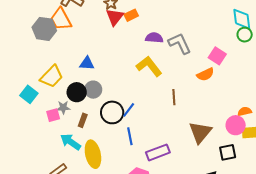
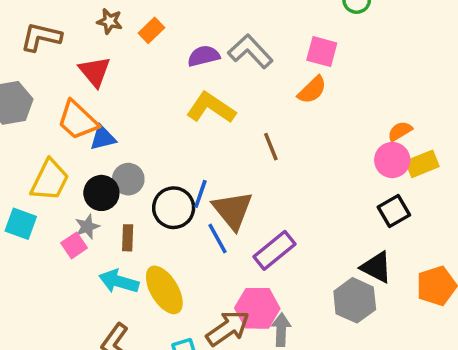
red triangle: (115, 17) -> (95, 72), moved
orange trapezoid: (61, 19) -> (78, 120), moved
brown triangle: (200, 132) -> (233, 210), moved

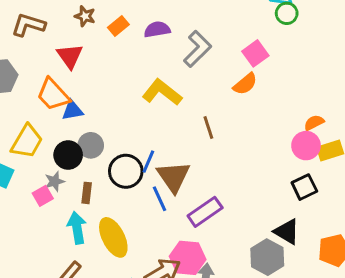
gray L-shape: (250, 51) -> (197, 49), turned 84
pink square: (322, 52) -> (255, 53), turned 35
purple semicircle: (204, 56) -> (157, 29), moved
cyan arrow: (119, 281) -> (77, 228), turned 60

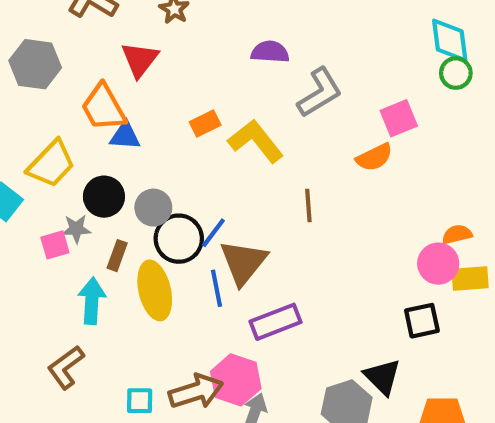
orange rectangle: (118, 26) -> (205, 124), moved
gray circle: (91, 145) -> (153, 208), moved
yellow ellipse: (113, 237) -> (155, 290), moved

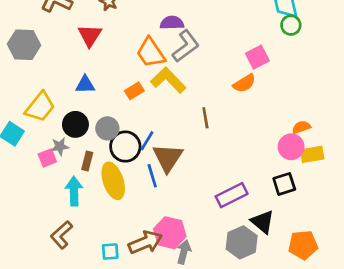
gray L-shape: (320, 93) -> (186, 46), moved
orange trapezoid: (103, 107) -> (151, 53), moved
orange rectangle: (205, 124) -> (134, 91), moved
purple rectangle: (275, 322) -> (232, 195), moved

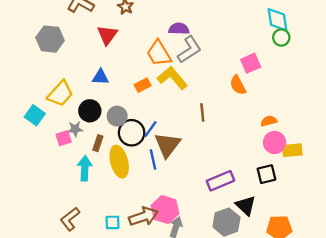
orange semicircle: (244, 83) -> (238, 85), turned 90
orange semicircle: (301, 127) -> (269, 121), moved
brown L-shape: (61, 235) -> (70, 219), moved

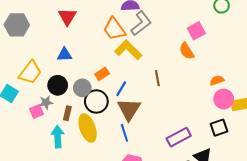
orange rectangle: (143, 85) -> (102, 74), moved
blue line: (151, 129) -> (121, 89), moved
blue line: (153, 159) -> (124, 133), moved

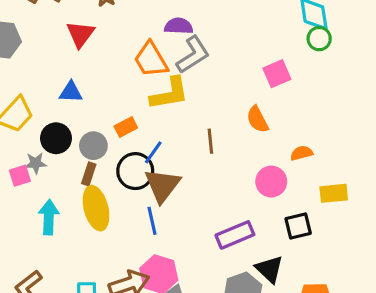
yellow L-shape: (128, 50) -> (169, 94), turned 120
orange semicircle: (187, 51) -> (257, 119), moved
pink circle: (224, 99) -> (271, 182), moved
black circle: (96, 101) -> (135, 171), moved
brown rectangle: (67, 113) -> (89, 174), moved

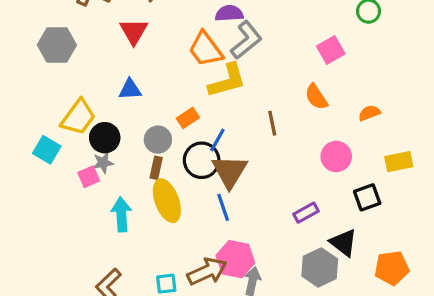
black circle: (56, 138) -> (105, 138), moved
orange semicircle: (302, 153) -> (369, 113), moved
purple rectangle: (235, 235) -> (306, 213), size x0.7

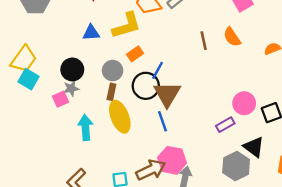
yellow L-shape: (227, 81) -> (127, 25), moved
yellow trapezoid: (78, 117) -> (24, 59), moved
brown line: (272, 123) -> (204, 41), moved
pink circle: (336, 156) -> (244, 103), moved

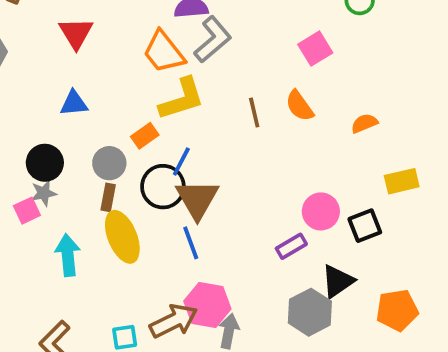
yellow L-shape: (127, 25) -> (182, 99), moved
black triangle: (254, 147) -> (338, 281), turned 50

